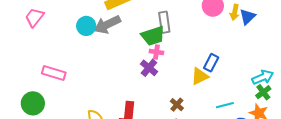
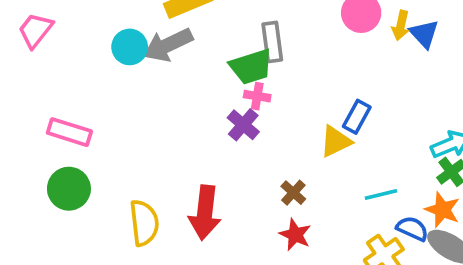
blue triangle: (248, 17) -> (424, 34), turned -30
green circle: (33, 103) -> (69, 189), moved

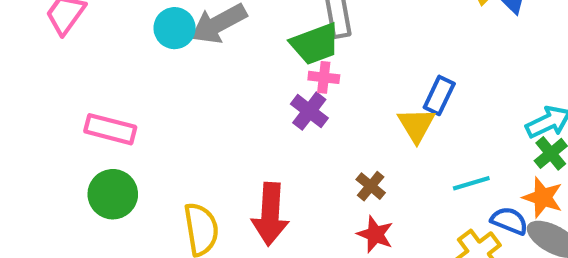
yellow triangle: (336, 141) -> (416, 125), turned -33

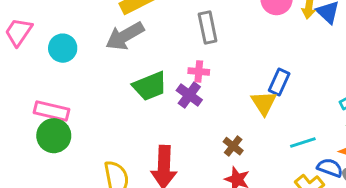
cyan circle: (175, 28) -> (63, 48), moved
green trapezoid: (315, 44) -> (150, 86), moved
green circle: (113, 194) -> (54, 136), moved

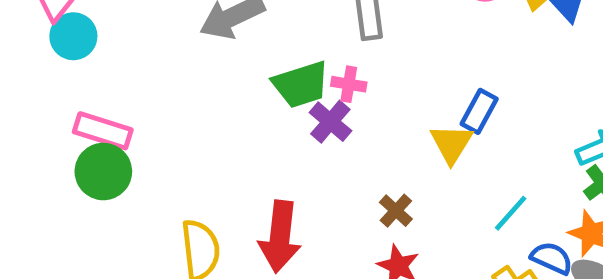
cyan circle: (63, 48) -> (73, 36), moved
green trapezoid: (150, 86) -> (301, 84), moved
cyan line: (303, 142) -> (511, 213), turned -35

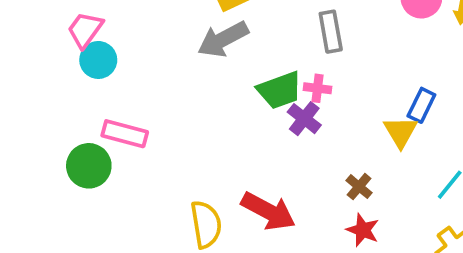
green circle: (103, 172) -> (89, 166), moved
red arrow: (280, 237) -> (268, 211), turned -66

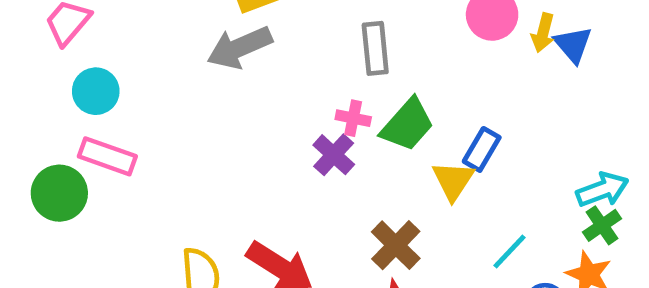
cyan circle: (98, 60) -> (96, 91), moved
green trapezoid: (280, 90) -> (407, 125), moved, turned -33
brown cross: (359, 187) -> (396, 245), size x1.5

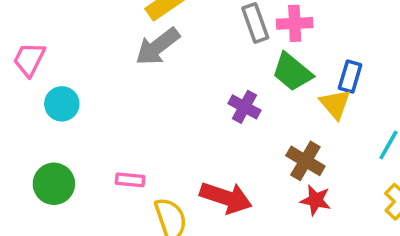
pink cross: (353, 118) -> (295, 23), moved, size x1.4
green trapezoid: (407, 125) -> (292, 72), turned 102
pink rectangle: (107, 156) -> (130, 180), moved, size x0.7

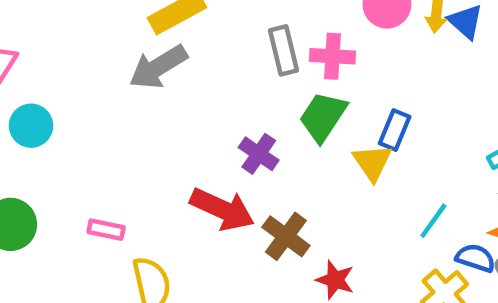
green trapezoid: (292, 72) -> (323, 117), turned 78
brown cross: (305, 161) -> (286, 236), moved
red arrow: (226, 198) -> (222, 209), moved

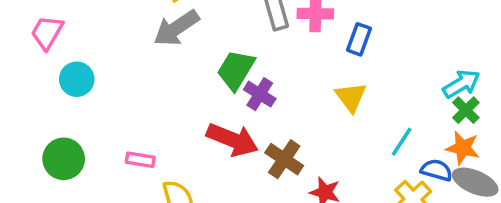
green trapezoid: (323, 117) -> (236, 70), moved
blue rectangle: (395, 130) -> (359, 39), moved

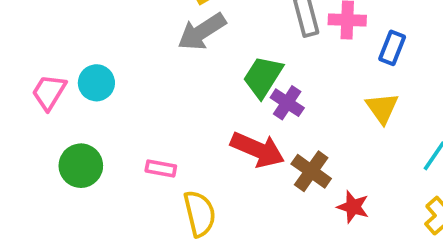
pink trapezoid: (47, 32) -> (49, 92), moved

